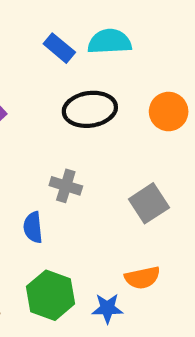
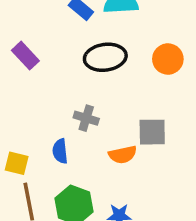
gray square: (149, 203) -> (152, 132), turned 32
orange semicircle: (142, 278) -> (123, 155), moved

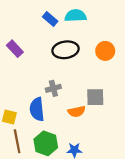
gray cross: (86, 118) -> (53, 88), turned -32
blue semicircle: (60, 151) -> (37, 109), size x1.5

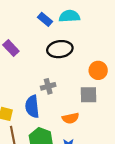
orange circle: (105, 51) -> (98, 70), moved
orange semicircle: (77, 111) -> (71, 118), moved

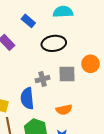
blue rectangle: (45, 19) -> (28, 21), moved
gray square: (89, 95) -> (67, 74), moved

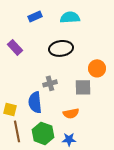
blue rectangle: (28, 21) -> (35, 16), moved, turned -64
gray square: (67, 74) -> (83, 87), moved

